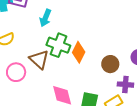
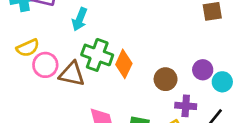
brown triangle: (39, 59) -> (72, 74), turned -30
pink circle: (16, 72) -> (45, 65), moved

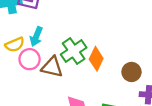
cyan arrow: (80, 19) -> (36, 36), moved
green cross: (97, 55) -> (74, 51), turned 35

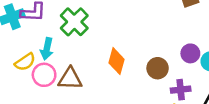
green cross: (74, 51) -> (74, 22), moved

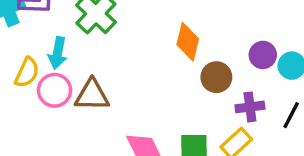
orange diamond: (116, 61) -> (188, 42), moved
yellow semicircle: (25, 62) -> (27, 72), turned -30

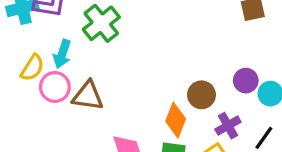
orange diamond: (188, 42) -> (176, 120), moved
purple cross: (250, 107) -> (228, 126), turned -30

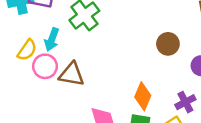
brown circle: (201, 95) -> (168, 44), moved

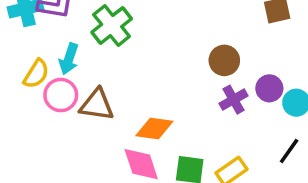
orange diamond: (143, 96) -> (154, 128), moved, turned 76
purple cross: (185, 102) -> (234, 100), moved

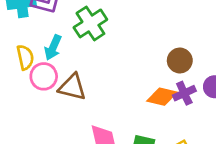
yellow semicircle: (36, 74) -> (25, 57), turned -50
orange diamond: (154, 128) -> (162, 97), moved

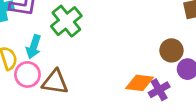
brown circle: (180, 61) -> (171, 50), moved
purple cross: (184, 93) -> (159, 90), moved

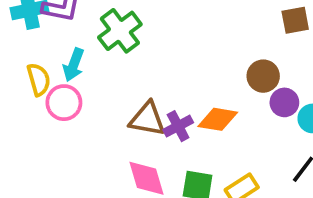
brown triangle: (55, 82) -> (147, 119), moved
purple cross: (159, 90) -> (178, 126), moved

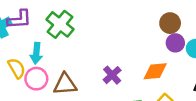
brown circle: (263, 76) -> (170, 23), moved
brown triangle: (147, 119) -> (65, 84), moved
orange diamond: (218, 119) -> (155, 71), moved

